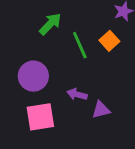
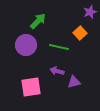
green line: (80, 45) -> (59, 47), moved, turned -54
purple circle: (33, 76) -> (26, 45), moved

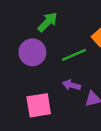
green line: (59, 47) -> (74, 55), turned -36

